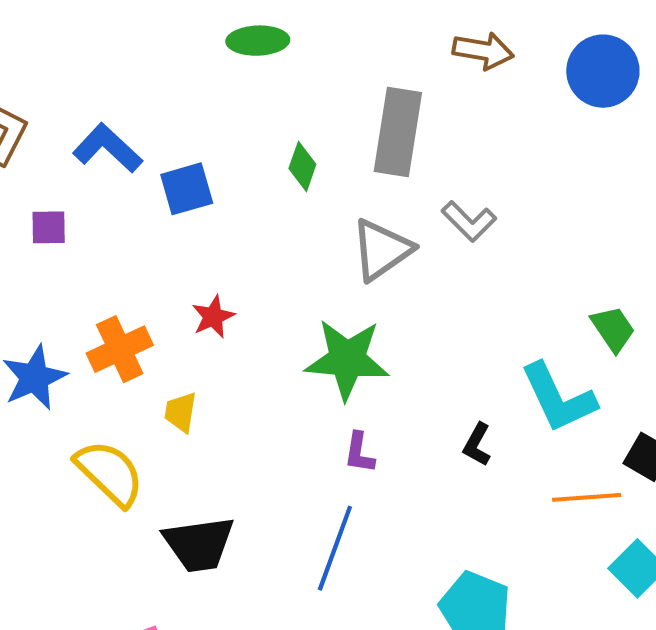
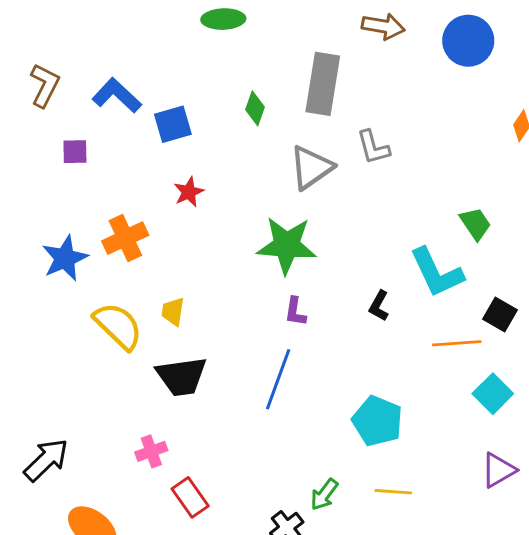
gray L-shape: (469, 221) -> (373, 147), turned 30
red star: (213, 317) -> (189, 192), moved
yellow trapezoid: (181, 412) -> (173, 312), moved

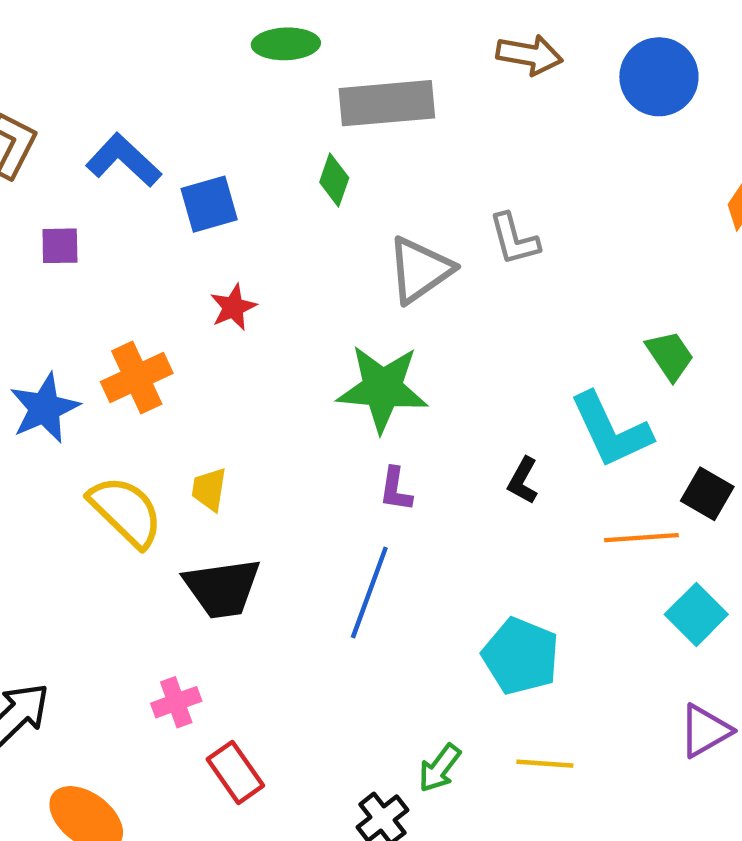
gray rectangle: (323, 84) -> (387, 103), moved, turned 76

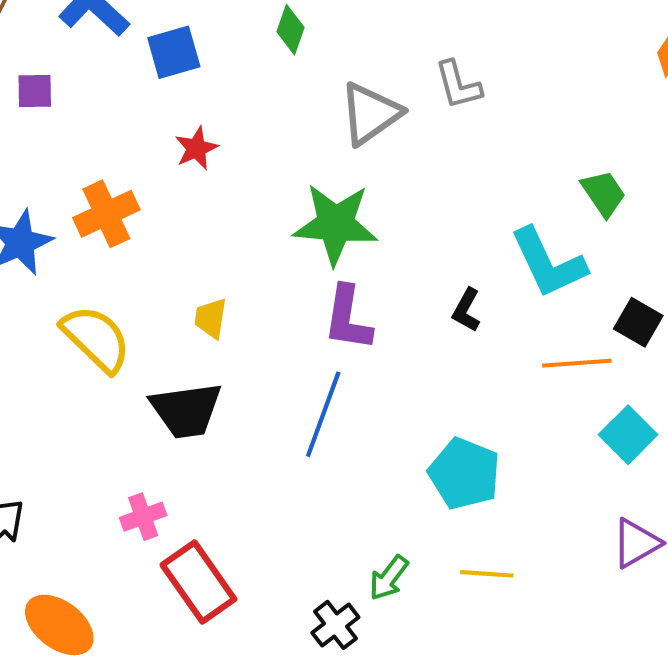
yellow trapezoid: (209, 489) -> (211, 318), moved
purple L-shape: (396, 489) -> (348, 318), size x1.6
red rectangle: (235, 772) -> (198, 582), size x1.4

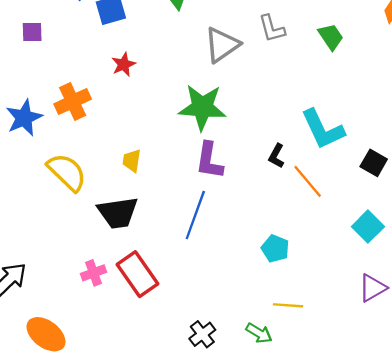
green trapezoid: (603, 193) -> (331, 37), moved
orange line: (577, 363) -> (308, 181), moved, turned 54
cyan pentagon: (464, 474) -> (275, 249), size x0.7
green arrow: (389, 578) -> (259, 333), moved, turned -96
red rectangle: (198, 582) -> (137, 274), moved

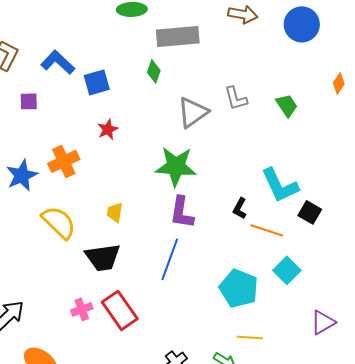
black square: (374, 163) -> (310, 212), moved
orange line: (308, 181) -> (267, 230), turned -32
cyan square: (368, 227) -> (287, 270), moved
cyan pentagon: (275, 249) -> (239, 288), size x1.6

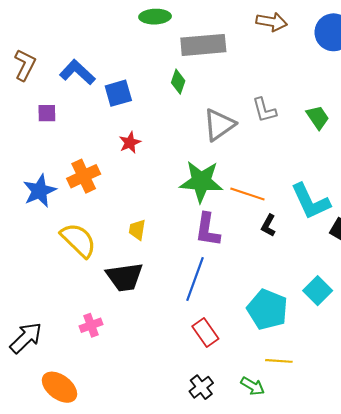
orange line: (267, 230) -> (247, 194), moved
pink cross: (82, 309) -> (91, 325), moved
red rectangle: (120, 310) -> (205, 333), moved, size x0.7

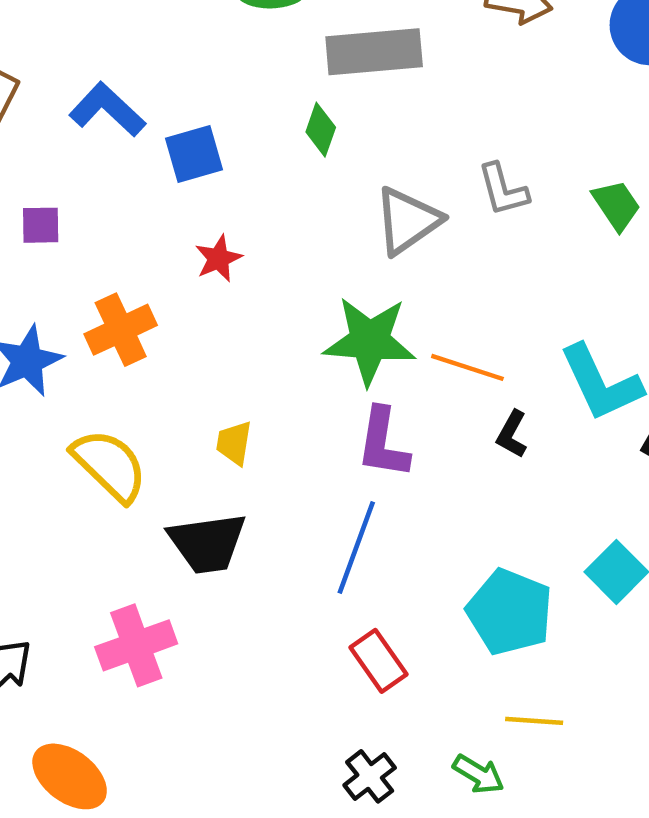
purple square: (47, 113) -> (41, 225), moved
pink cross: (91, 325) -> (136, 645), size x1.6

